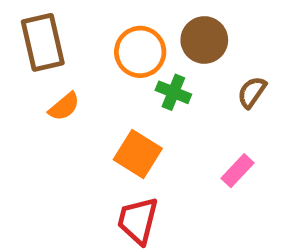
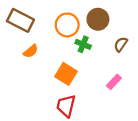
brown rectangle: (43, 42) -> (20, 20), turned -50

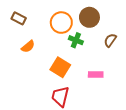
brown rectangle: (20, 20) -> (19, 18), size x0.6
pink rectangle: (114, 82) -> (96, 75), moved, turned 48

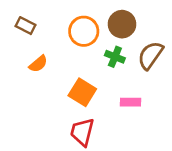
green cross: (76, 40) -> (115, 57), moved
brown semicircle: (110, 40) -> (150, 55), size x1.5

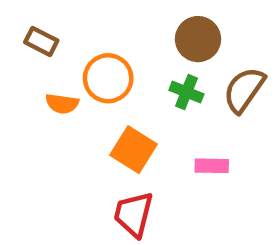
orange circle: (84, 31) -> (108, 78), moved
orange semicircle: (38, 64) -> (62, 104), turned 48

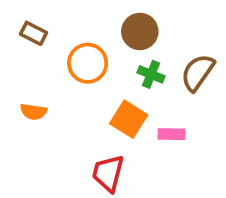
brown circle: (198, 39) -> (140, 31), moved
orange semicircle: (62, 104) -> (34, 112), moved
orange square: (133, 150) -> (129, 119), moved

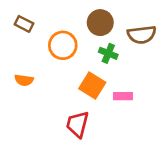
brown semicircle: (198, 73) -> (142, 35), moved, turned -132

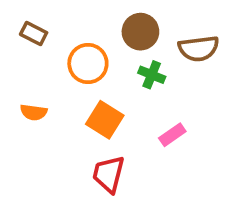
orange square: (92, 85) -> (105, 120), moved
pink rectangle: (123, 96) -> (172, 135), turned -36

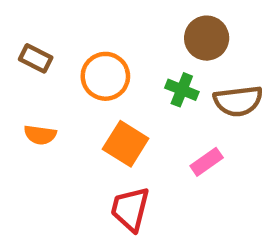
brown circle: (140, 32) -> (207, 38), moved
brown rectangle: (34, 34) -> (36, 58), moved
brown semicircle: (199, 48) -> (238, 101), moved

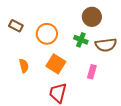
orange semicircle: (40, 135) -> (24, 66), moved, turned -112
pink rectangle: (207, 162) -> (92, 72), turned -40

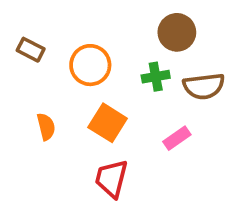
green cross: (81, 40) -> (156, 77), turned -32
pink rectangle: (92, 72) -> (177, 138), turned 40

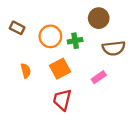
green cross: (156, 77) -> (75, 41), moved
orange square: (108, 123) -> (60, 69), turned 30

